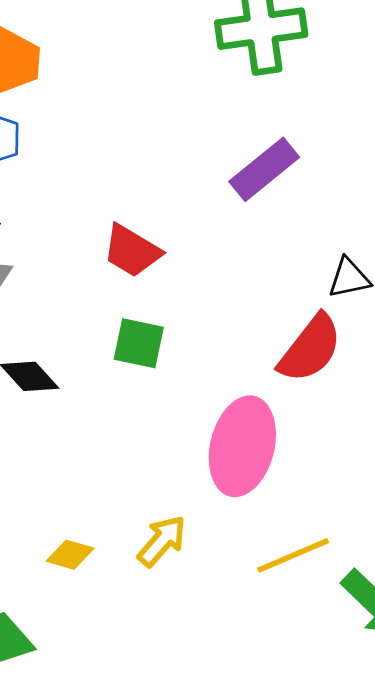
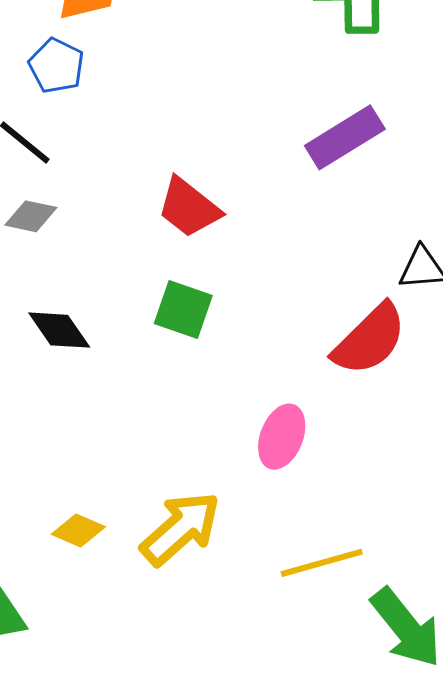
pink ellipse: (242, 446) -> (282, 437), size x0.6
yellow arrow: (162, 541) -> (180, 529), size x1.4

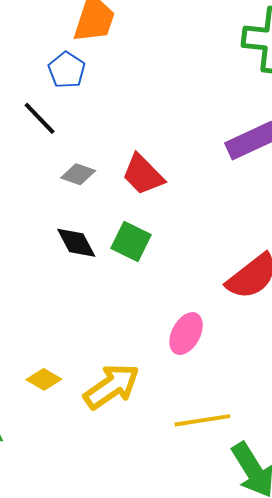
gray diamond: (31, 216) -> (78, 174), moved
black diamond: (59, 330) -> (76, 243), moved

